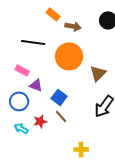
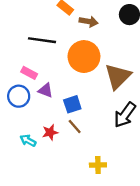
brown triangle: (98, 73) -> (118, 76), size x1.4
blue square: (59, 97) -> (72, 104), turned 35
blue circle: (19, 101) -> (19, 96), moved

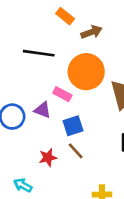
brown arrow: (89, 22) -> (91, 32), turned -30
pink rectangle: (29, 73) -> (62, 94), moved
cyan arrow: (28, 140) -> (23, 185), moved

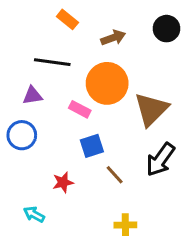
orange rectangle: (65, 16) -> (67, 19), moved
purple triangle: (43, 110) -> (32, 96), moved, turned -30
brown line: (76, 151) -> (115, 175), moved

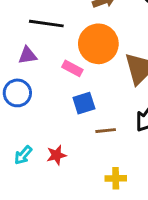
brown line: (115, 175) -> (106, 131), turned -54
red star: (63, 182) -> (56, 155), moved
cyan arrow: (34, 214) -> (23, 155), moved, turned -78

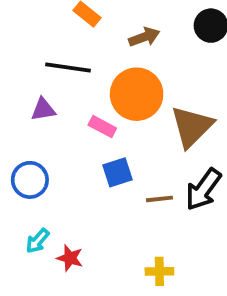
blue circle: (17, 93) -> (30, 180), moved
brown line: (106, 131) -> (159, 199), moved
red star: (56, 155) -> (70, 258), moved, turned 30

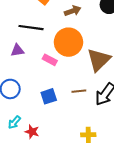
blue square: (118, 172) -> (49, 96), moved
brown line: (159, 199) -> (79, 91), moved
yellow cross: (159, 271) -> (88, 135), moved

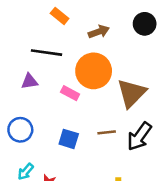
blue square: (49, 96) -> (69, 139), turned 35

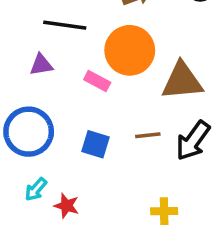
brown triangle: (132, 93) -> (182, 81), turned 40
blue circle: (20, 130) -> (29, 132), size x1.4

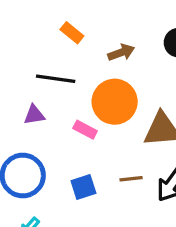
blue square: (95, 144) -> (83, 187), turned -35

